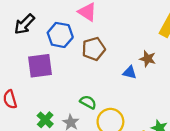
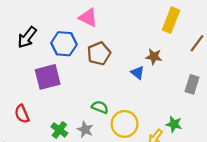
blue triangle: (130, 73) -> (138, 73), turned 32

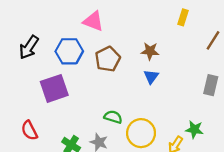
yellow rectangle: (171, 20) -> (183, 17), size x0.6
brown star: (154, 57) -> (150, 51), moved
blue triangle: (138, 73) -> (151, 77), turned 32

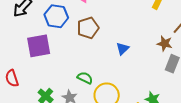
brown star: (150, 51) -> (165, 43), moved

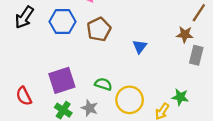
purple square: (39, 46) -> (62, 80), moved

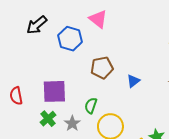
brown pentagon: (99, 29) -> (102, 68), moved
green semicircle: (103, 84) -> (91, 106), turned -105

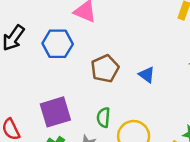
blue triangle: (133, 81) -> (147, 75), turned -32

